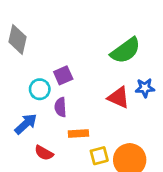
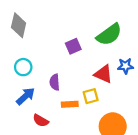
purple square: (63, 75) -> (73, 46), moved
cyan circle: (40, 89) -> (23, 67), moved
yellow square: (99, 156) -> (91, 96), moved

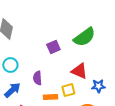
blue star: (125, 66) -> (98, 86), moved

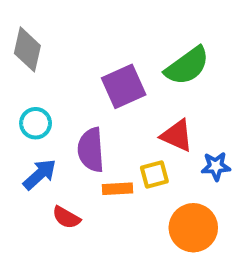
purple square: (53, 47) -> (124, 86), size x1.5
purple semicircle: (37, 78) -> (91, 150), size x1.5

